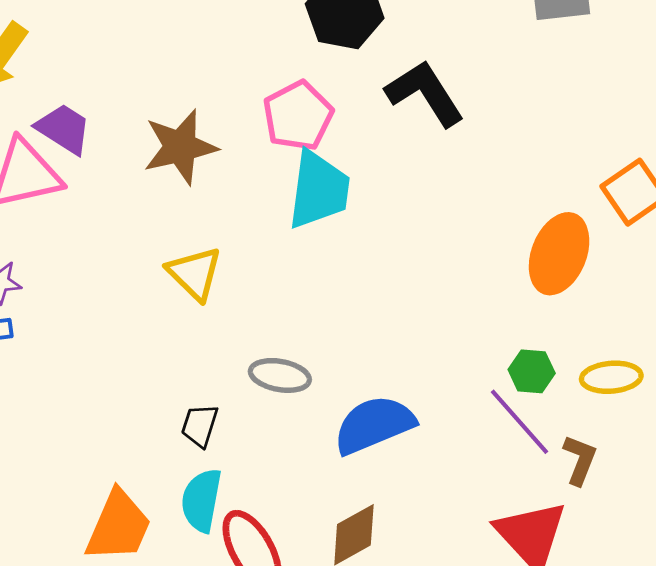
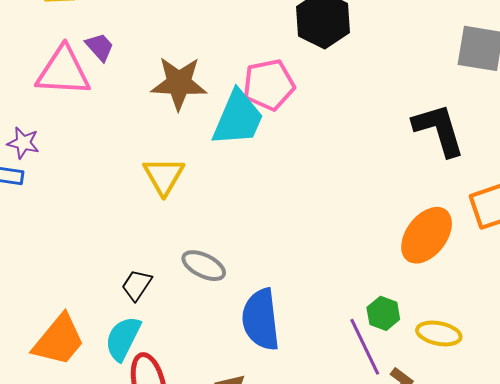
black L-shape: (425, 93) -> (439, 130), moved
purple trapezoid: (64, 129) -> (100, 47), size x0.7
cyan trapezoid: (319, 190) -> (238, 118), moved
blue semicircle: (374, 425) -> (261, 320), turned -90

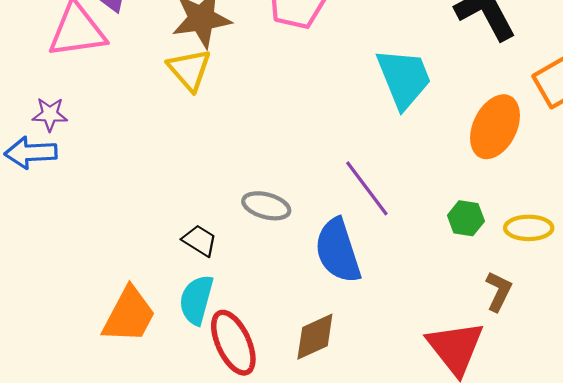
cyan trapezoid: (238, 118) -> (404, 78), moved, turned -34
yellow triangle: (164, 176) -> (189, 70), moved
black trapezoid: (137, 285) -> (200, 240), turned 100
purple line: (365, 347) -> (367, 188), moved

